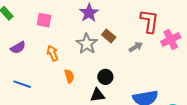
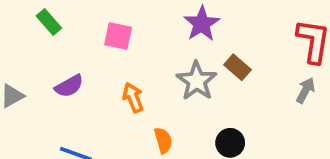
gray arrow: (136, 47) -> (305, 90), moved, turned -32

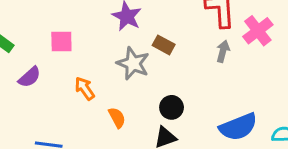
purple semicircle: (69, 86) -> (30, 77), moved

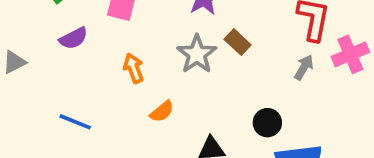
black circle: (172, 107) -> (267, 123), moved
orange semicircle: (117, 118) -> (162, 111), turned 65

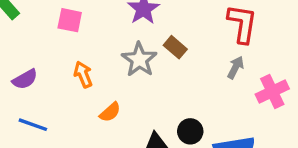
purple semicircle: (73, 38) -> (25, 79), moved
pink cross: (350, 54) -> (272, 91), moved
black circle: (267, 123) -> (190, 131), moved

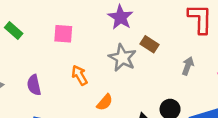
gray arrow: (236, 67) -> (188, 66), moved
purple semicircle: (25, 79) -> (34, 85), turned 114

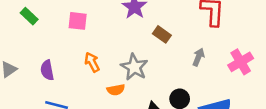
gray star: (122, 58) -> (134, 67), moved
orange semicircle: (105, 102) -> (116, 90), turned 36

